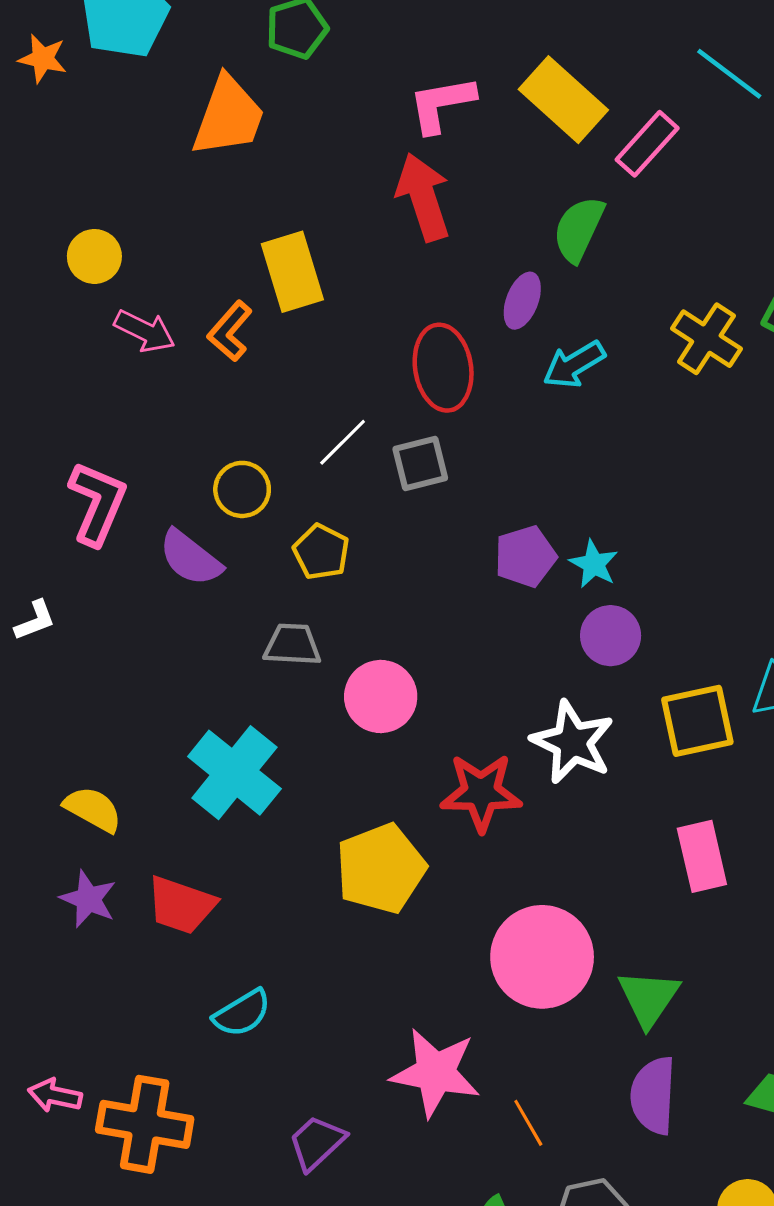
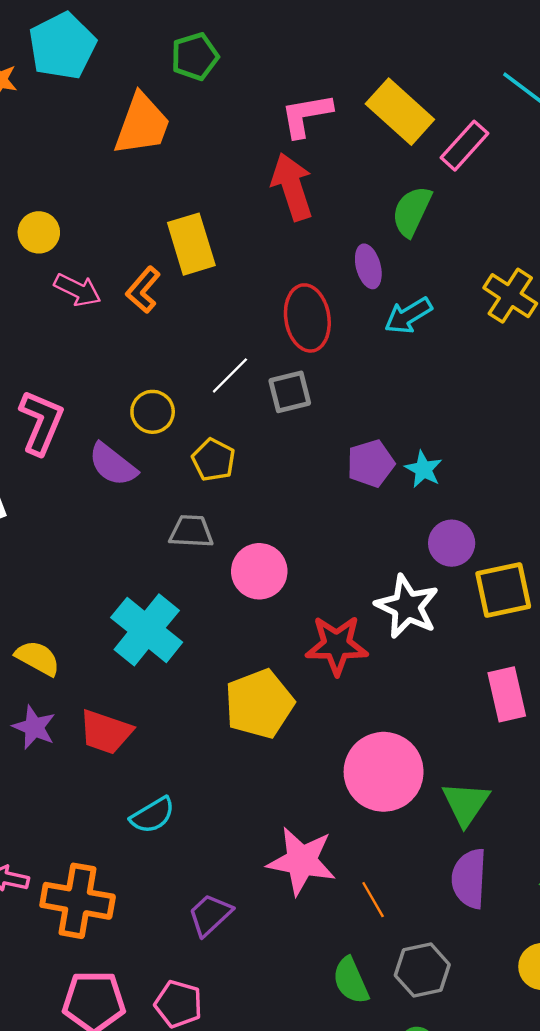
purple ellipse: (522, 301) -> (368, 266), turned -36
purple circle: (611, 636) -> (452, 543), moved

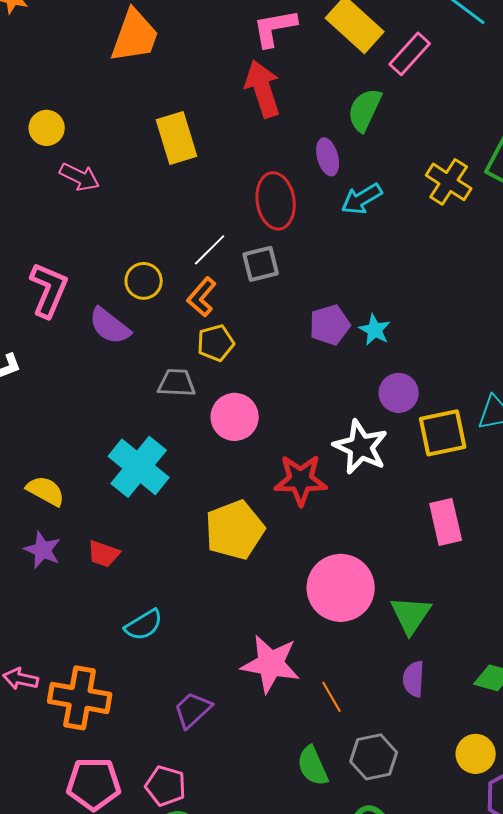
orange L-shape: (143, 290) -> (202, 297), moved
yellow pentagon: (214, 460) -> (216, 343), moved, turned 30
red trapezoid: (106, 732) -> (104, 554), size x0.7
purple semicircle: (469, 879) -> (414, 679), size x0.7

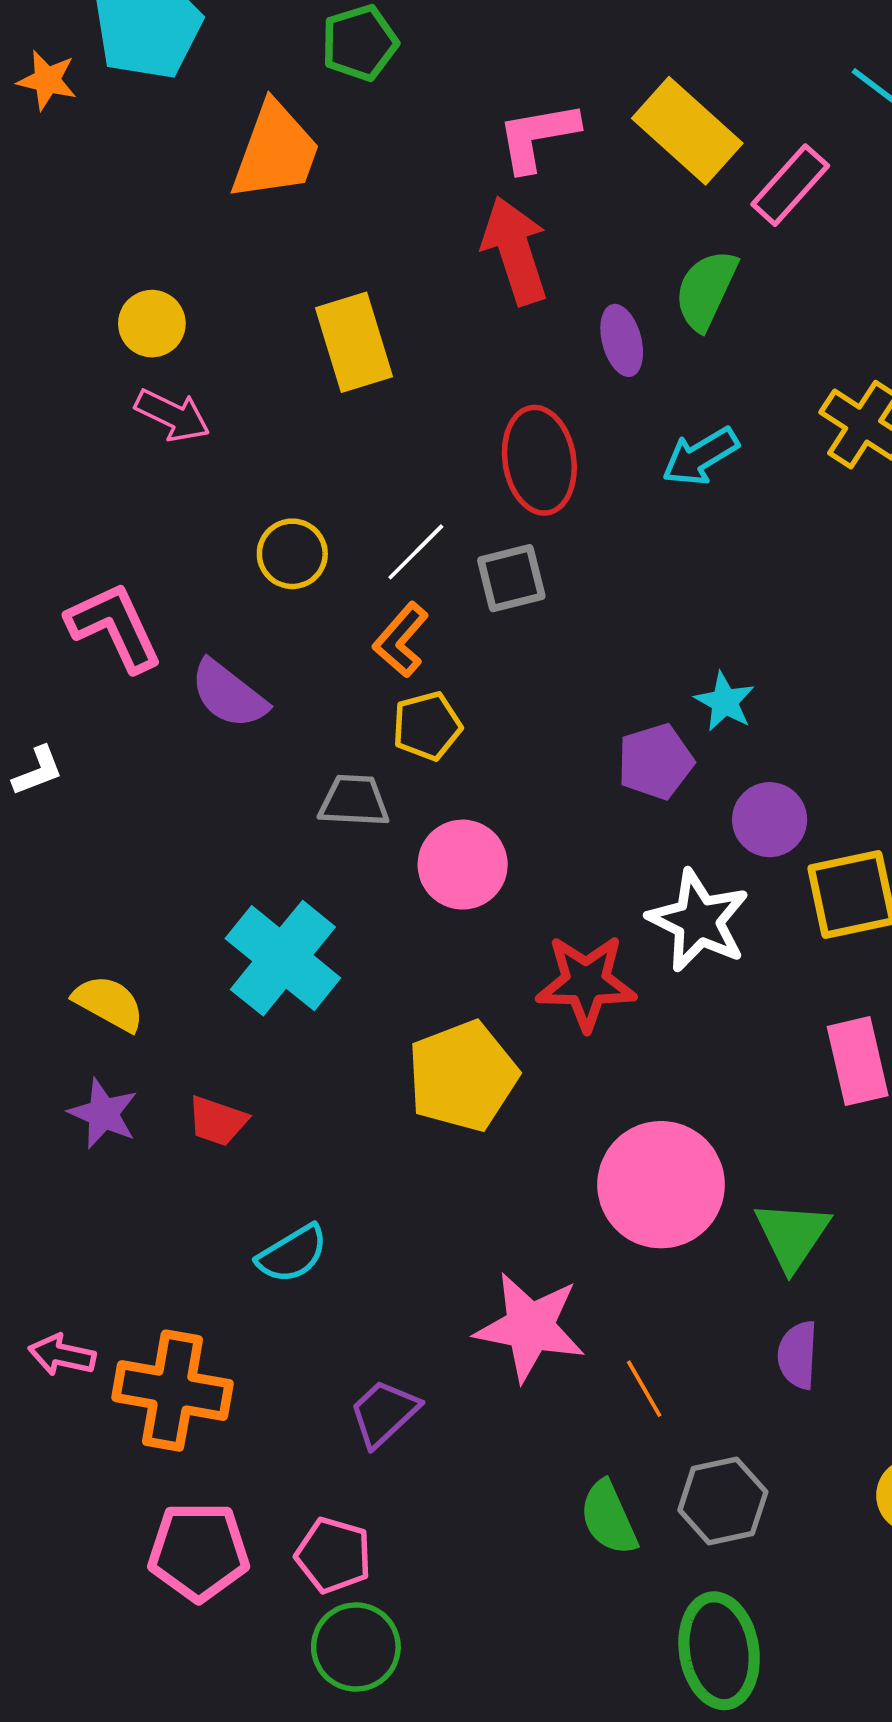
yellow circle: (47, 128) -> (152, 324), moved
purple ellipse: (328, 157) -> (622, 340), moved
yellow circle: (144, 281) -> (292, 554), moved
pink L-shape: (49, 290) -> (114, 627), turned -48
purple pentagon: (330, 325) -> (655, 762), moved

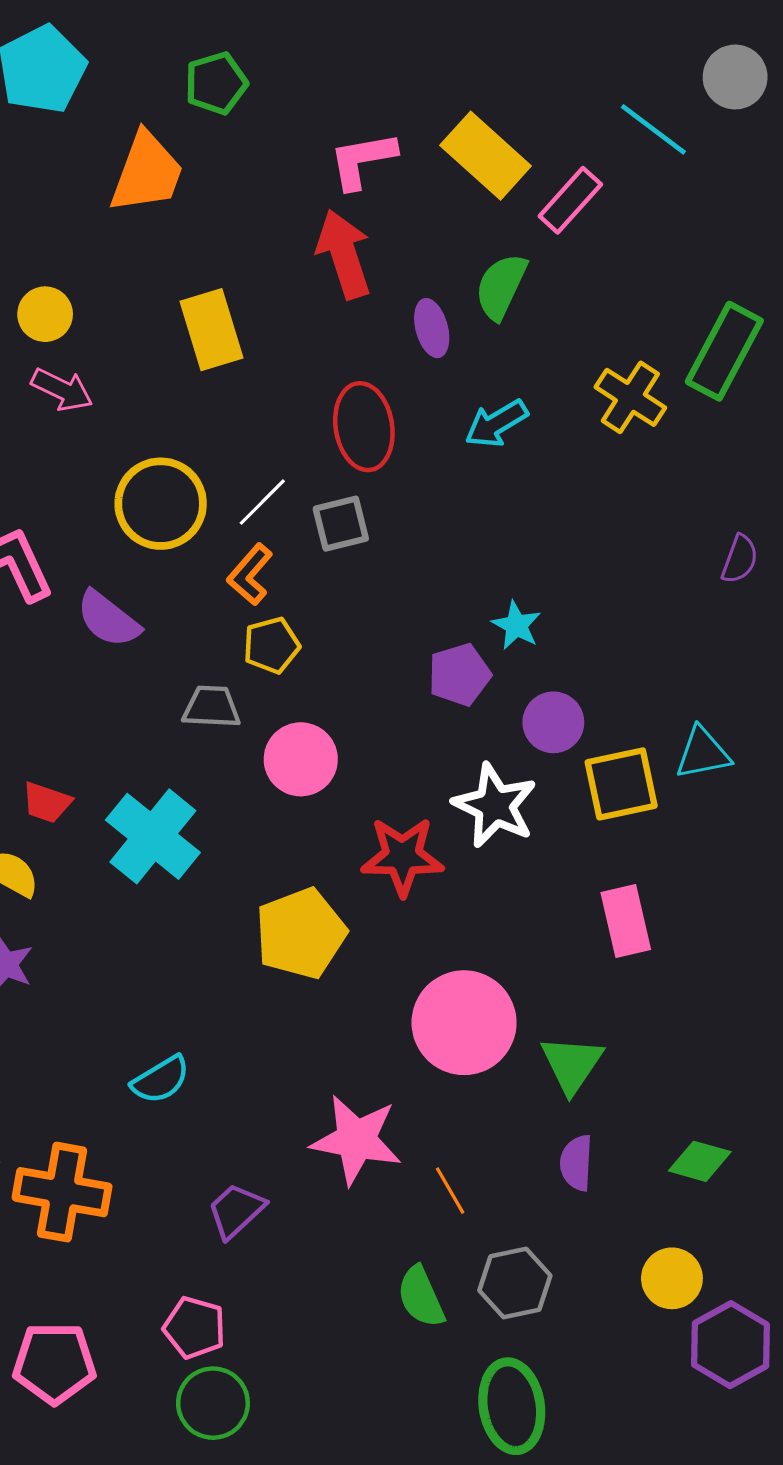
yellow circle: (292, 554) -> (161, 504), size x1.6
red trapezoid: (217, 1121) -> (47, 802), moved
pink pentagon: (199, 1552) -> (54, 1363), moved

